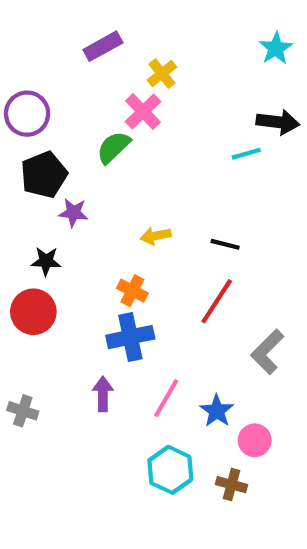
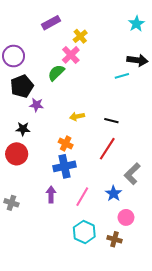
blue star: (217, 411) -> (113, 193), moved

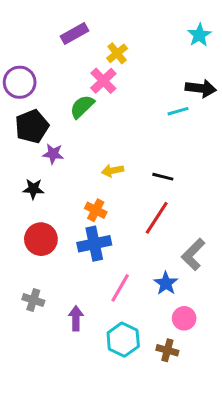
red circle: (17, 154) -> (41, 239), moved
purple arrow: (51, 195) -> (76, 318), moved
gray cross: (11, 203) -> (33, 300), moved

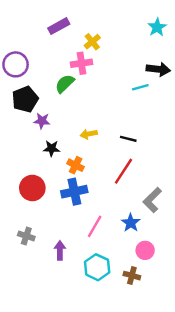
pink cross: (103, 81) -> (82, 63), turned 36
black star: (33, 189) -> (52, 148), moved

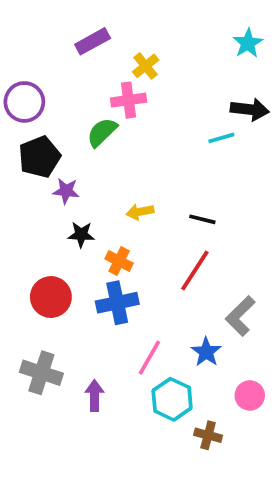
gray cross: (26, 236) -> (41, 373), size x1.5
pink circle: (145, 250) -> (250, 395), moved
cyan hexagon: (97, 267) -> (172, 399), moved

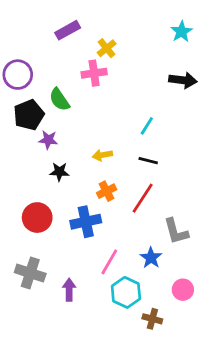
green semicircle: (102, 132) -> (59, 100), moved, turned -80
cyan line: (221, 138) -> (147, 126), moved, turned -42
orange cross: (119, 261) -> (107, 191), moved, turned 36
gray L-shape: (240, 316) -> (176, 231), turned -60

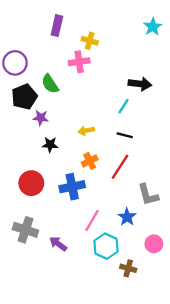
purple rectangle: (68, 30) -> (57, 26), turned -48
yellow cross: (107, 48) -> (90, 41), turned -35
black arrow: (183, 80) -> (140, 84), moved
purple arrow: (69, 290) -> (58, 244), turned -54

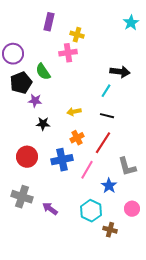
pink line: (92, 220) -> (87, 170), moved

